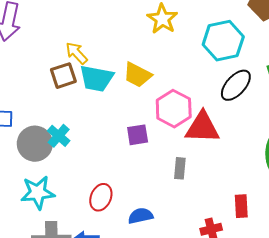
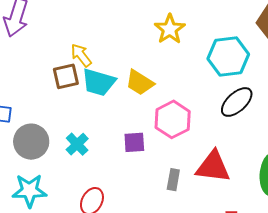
red triangle: (202, 127) -> (213, 167), moved
cyan cross: (59, 136) -> (77, 144), moved

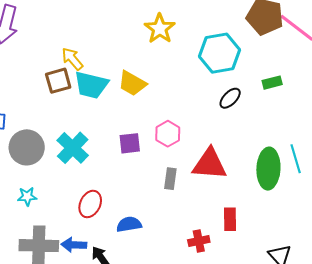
black ellipse: (237, 102) -> (230, 98), size x0.7
pink hexagon: (173, 119) -> (168, 134), moved, size x0.7
cyan cross: (77, 144) -> (73, 148), size x1.4
cyan star: (29, 191) -> (27, 196), size x0.6

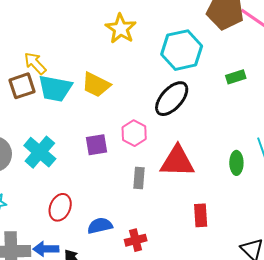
black ellipse: (230, 98) -> (172, 99), moved, size x1.6
green ellipse: (268, 169) -> (236, 163), size x0.6
red cross: (199, 241) -> (136, 240), moved

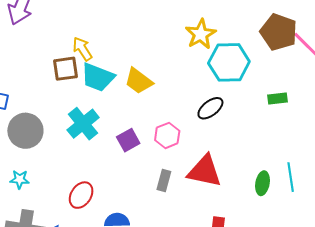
yellow star: (121, 29) -> (201, 34), moved
black ellipse: (172, 99) -> (210, 108), size x0.7
purple square: (97, 145) -> (128, 140), turned -30
cyan cross: (40, 152) -> (83, 124), moved

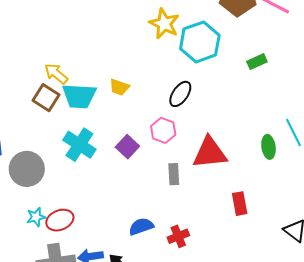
brown square: (66, 69) -> (46, 98), turned -32
yellow trapezoid: (139, 81) -> (119, 87), size x0.7
black ellipse: (210, 108) -> (180, 94), moved
red ellipse: (81, 195) -> (60, 220), moved, turned 52

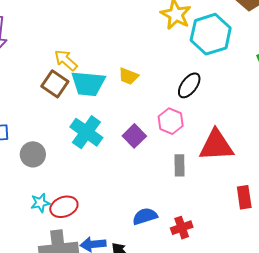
gray circle: (27, 169) -> (33, 154), size x0.7

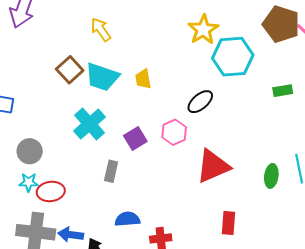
yellow arrow: (66, 60) -> (101, 30), moved
yellow trapezoid: (128, 76) -> (143, 79), turned 45
red triangle: (216, 145) -> (213, 166), turned -33
gray circle: (33, 154) -> (30, 151), moved
gray rectangle: (180, 165) -> (111, 171), moved

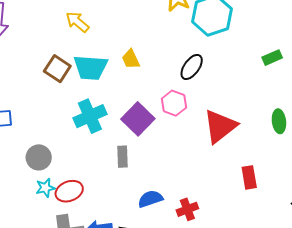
green rectangle: (283, 91) -> (272, 58), moved
cyan cross: (90, 124) -> (90, 116), turned 32
purple square: (135, 138) -> (138, 119), size x1.4

